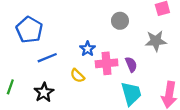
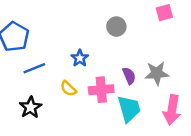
gray star: (156, 41) -> (157, 73), moved
pink cross: (107, 63) -> (101, 90), moved

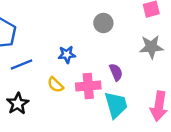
blue star: (80, 58) -> (67, 54), turned 30
gray star: (157, 73) -> (151, 47), moved

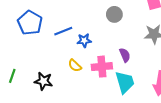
blue line: (21, 65) -> (63, 31), moved
black star: (18, 104) -> (43, 81), turned -30

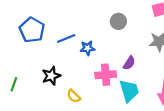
purple semicircle: (125, 55) -> (129, 63), turned 56
yellow semicircle: (75, 66) -> (74, 96), moved
black star: (43, 81) -> (51, 76), moved, turned -30

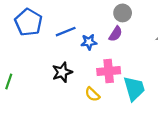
purple semicircle: (129, 63) -> (116, 34), moved
black star: (51, 76) -> (62, 72), moved
yellow semicircle: (74, 96) -> (92, 94), moved

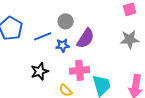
gray circle: (123, 13) -> (66, 21), moved
purple semicircle: (116, 34) -> (86, 38), size x1.5

